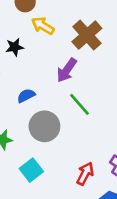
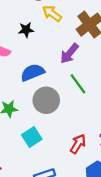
blue semicircle: (26, 96) -> (33, 72), size x1.5

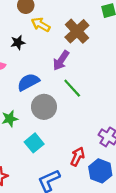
red arrow: (78, 144) -> (77, 157), moved

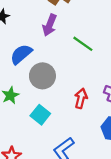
green line: (72, 88) -> (83, 44), moved
red arrow: (77, 157) -> (81, 98), moved

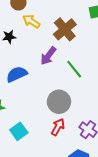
green line: (83, 44) -> (74, 69), moved
gray circle: (42, 76) -> (59, 102), moved

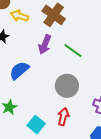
red arrow: (58, 127) -> (63, 117), moved

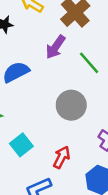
red arrow: (63, 117) -> (62, 157), moved

